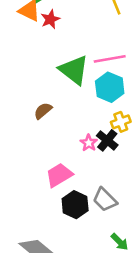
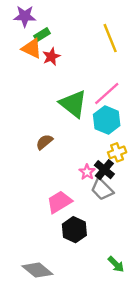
pink line: (110, 59) -> (107, 93), turned -32
gray trapezoid: (105, 200) -> (102, 189), moved

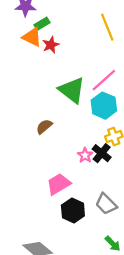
gray trapezoid: (102, 189) -> (106, 204), moved

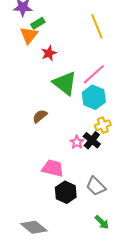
orange triangle: (32, 37) -> (29, 35), turned 42
red star: (51, 45) -> (49, 53), moved
pink trapezoid: (59, 184) -> (53, 168), turned 45

